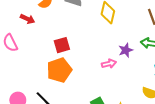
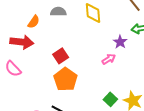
red arrow: (28, 19) -> (22, 42), size x1.6

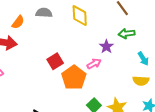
red square: (61, 56) -> (55, 61), moved
orange pentagon: (65, 79) -> (74, 78), moved

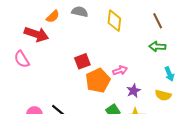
purple star: (106, 47) -> (133, 91), moved

